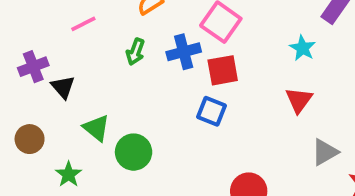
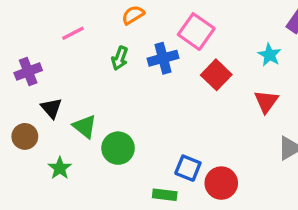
red square: (223, 70) -> (216, 75), moved, turned -36
black triangle: (63, 87) -> (51, 108), moved
blue square: (212, 111) -> (188, 168), moved

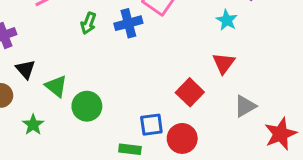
red square: (216, 75) -> (190, 92), moved
blue square: (188, 168) -> (151, 125), turned -30

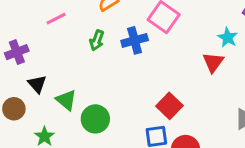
red triangle: (224, 63) -> (213, 62), moved
red square: (190, 92) -> (169, 106), moved

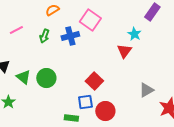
pink line: (56, 19) -> (16, 30), moved
green circle: (95, 119) -> (46, 78), moved

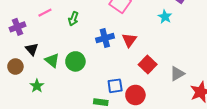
blue cross: (70, 36) -> (105, 38), moved
red triangle: (124, 51) -> (129, 40), moved
red square: (94, 81) -> (148, 64), moved

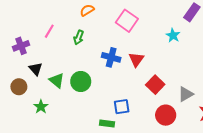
pink line: (45, 13) -> (49, 31), turned -32
blue cross: (105, 38) -> (111, 57), turned 30
red circle: (135, 95) -> (166, 115), moved

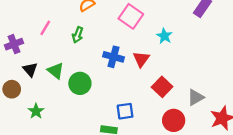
cyan star: (173, 35) -> (164, 36), moved
green triangle: (57, 80) -> (56, 71), moved

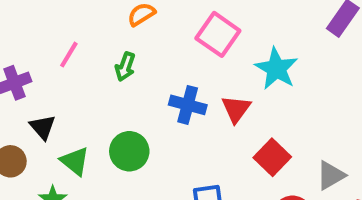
cyan star: (164, 36) -> (276, 69), size x1.5
green triangle: (56, 71) -> (75, 161), moved

